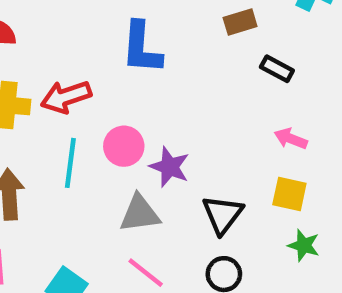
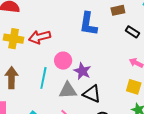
blue L-shape: (142, 48) -> (88, 24), moved
cyan line: (70, 163) -> (43, 78), moved
black triangle: (223, 214) -> (92, 94), moved, turned -48

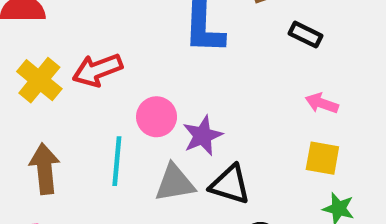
yellow cross: (14, 39) -> (39, 80), turned 36
purple star: (82, 71) -> (203, 136), turned 30

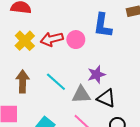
pink circle: (157, 117) -> (76, 40), moved
cyan line: (117, 161) -> (56, 82), turned -60

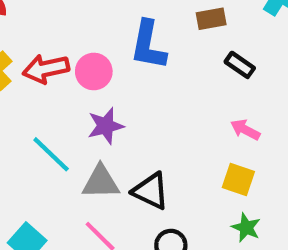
purple star: (96, 75) -> (106, 126), moved

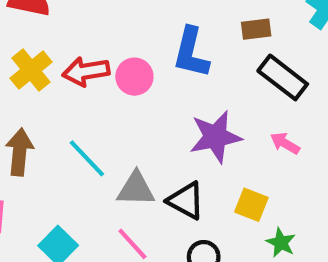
black rectangle: (240, 65) -> (283, 77), size x1.6
purple star: (106, 126) -> (215, 137), moved, size x1.4
yellow square: (238, 180) -> (251, 205), moved

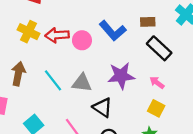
blue L-shape: (191, 53) -> (113, 31), turned -60
yellow cross: (31, 70) -> (28, 32), turned -30
gray triangle: (136, 189) -> (82, 83), moved
yellow square: (251, 205) -> (156, 108), moved

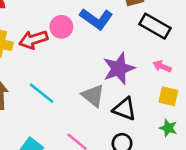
pink circle: (82, 40) -> (61, 27), moved
gray triangle: (82, 83) -> (93, 96), moved, turned 45
black triangle: (102, 107) -> (125, 109), moved

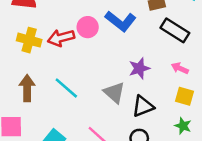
purple star: (119, 69) -> (139, 68), size x0.7
black triangle: (125, 109) -> (143, 106), turned -45

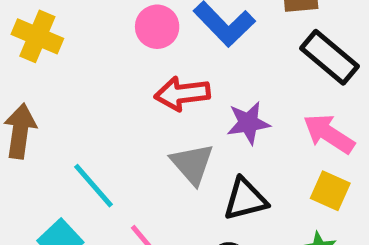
red arrow: (61, 38) -> (182, 94), moved
pink arrow: (180, 68) -> (329, 134), size x1.5
cyan line: (66, 88) -> (93, 186), moved

